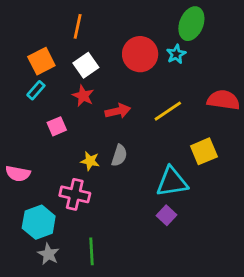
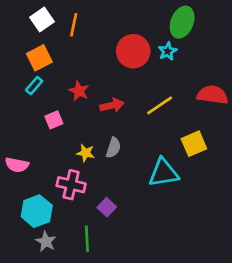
white square: (86, 65) -> (42, 19), moved
purple square: (166, 215) -> (107, 207), moved

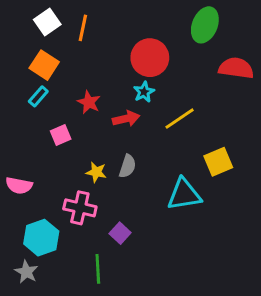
cyan star: (168, 51) -> (144, 92), moved
orange square: (39, 58) -> (44, 65), turned -30
red semicircle: (212, 95) -> (236, 68), moved
gray star: (46, 242) -> (26, 272), moved

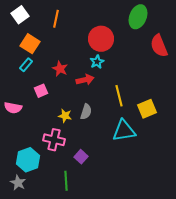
white square: (47, 22) -> (20, 15), moved
red semicircle: (236, 68) -> (159, 46), turned -120
yellow line: (180, 119) -> (119, 96), moved, turned -70
pink semicircle: (19, 186) -> (13, 108), moved

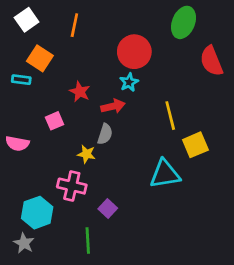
cyan rectangle: (26, 65) -> (21, 80), moved, turned 56
yellow line: (119, 96) -> (170, 116), moved
gray semicircle: (86, 112) -> (105, 134), moved

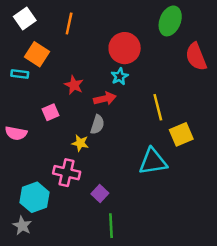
green line: (88, 241) -> (111, 226), moved

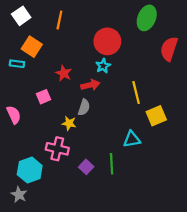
red semicircle: (196, 57) -> (169, 49), turned 40
pink semicircle: (16, 133) -> (14, 115), turned -126
cyan triangle: (153, 162) -> (132, 139), size x0.7
green line: (111, 226) -> (112, 164), moved

